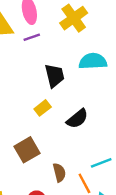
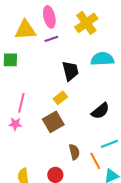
black semicircle: (77, 119) -> (100, 111), moved
brown square: (27, 150) -> (53, 122), moved

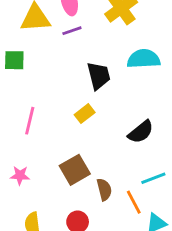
brown square: (53, 122) -> (75, 170), moved
pink star: (15, 124) -> (20, 175), moved

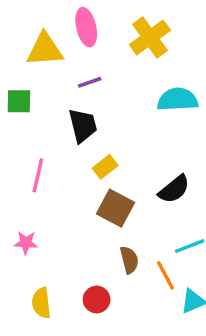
purple line: (72, 31) -> (90, 82), moved
black trapezoid: (99, 76) -> (83, 125), moved
brown square: (75, 170) -> (115, 208), moved, turned -32

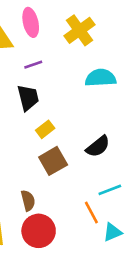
brown square: (115, 208) -> (53, 161), turned 32
brown semicircle: (129, 260) -> (28, 201), moved
red circle: (97, 300) -> (39, 231), size x1.6

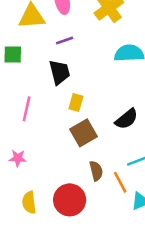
yellow rectangle: (45, 129) -> (76, 103), turned -36
brown semicircle: (28, 201) -> (96, 171), moved

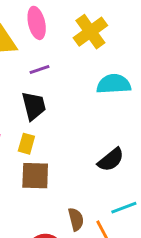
yellow rectangle: (76, 103) -> (26, 144), moved
brown square: (84, 133) -> (35, 176), moved, turned 32

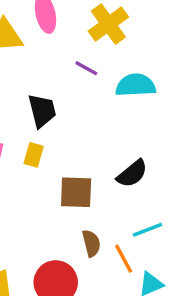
purple line: (40, 69) -> (86, 68), moved, turned 48
brown square: (35, 176) -> (76, 192), moved

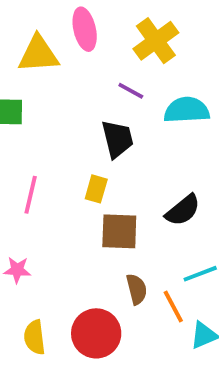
black trapezoid: (42, 111) -> (117, 139), moved
yellow rectangle: (34, 155) -> (96, 189), moved

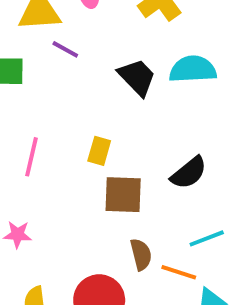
purple line: (131, 91) -> (65, 49), moved
black trapezoid: (117, 139) -> (137, 77), moved, turned -30
orange line: (173, 306) -> (179, 272), turned -44

